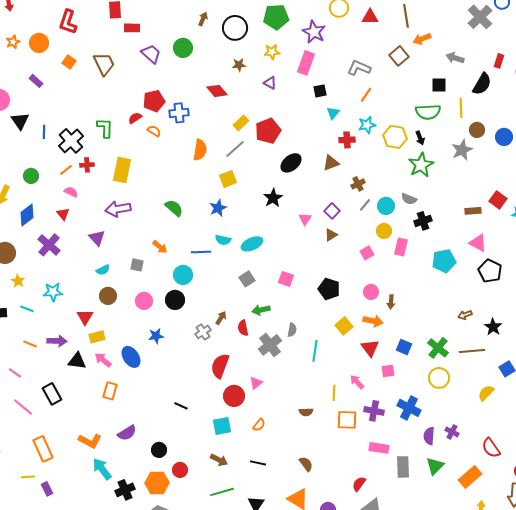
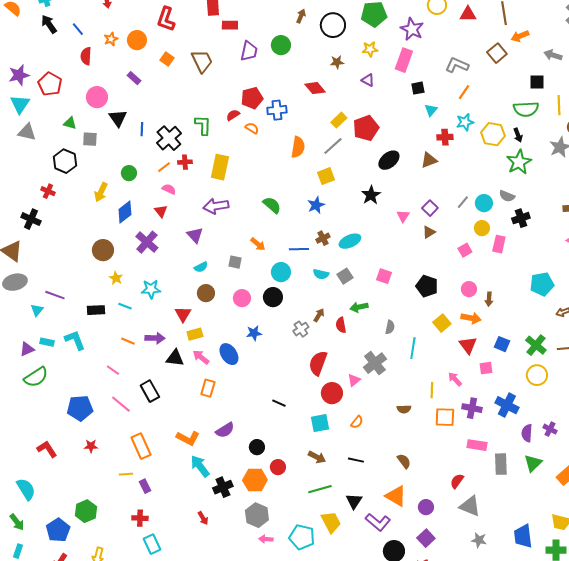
purple trapezoid: (151, 54) -> (249, 51), turned 60
brown cross: (358, 184) -> (323, 238), moved
cyan semicircle: (223, 240) -> (321, 274), moved
cyan pentagon: (444, 261) -> (542, 284), moved
gray cross: (270, 345) -> (375, 363), moved

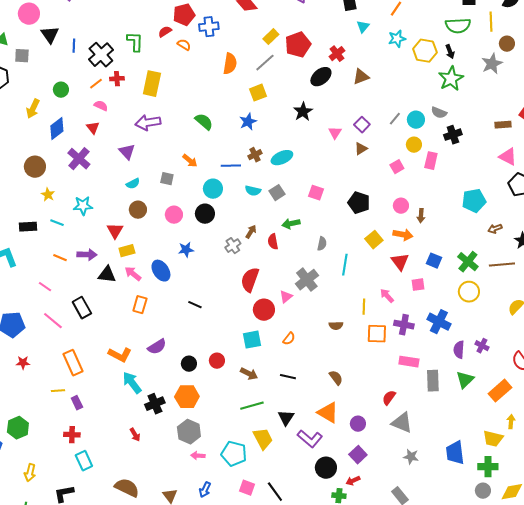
red cross: (445, 137) -> (337, 54), moved, turned -35
black line: (279, 403) -> (195, 305), moved
red circle: (278, 467) -> (217, 361), moved

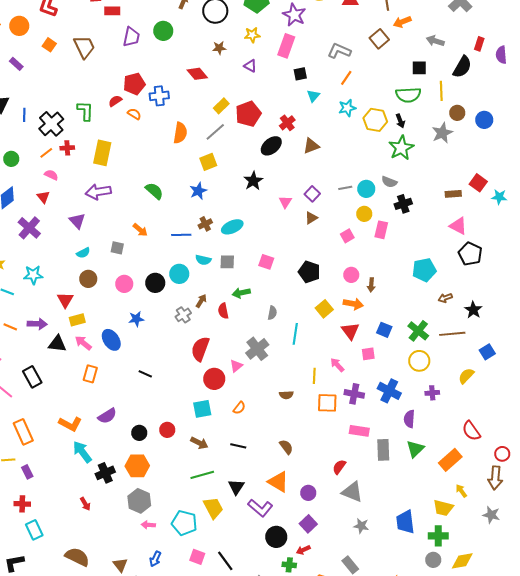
gray line: (395, 119) -> (345, 188), turned 40
cyan circle: (213, 189) -> (179, 274), moved
gray square: (277, 193) -> (227, 262), turned 35
purple cross: (482, 346) -> (432, 393), moved, turned -32
yellow arrow: (511, 422) -> (461, 491), turned -40

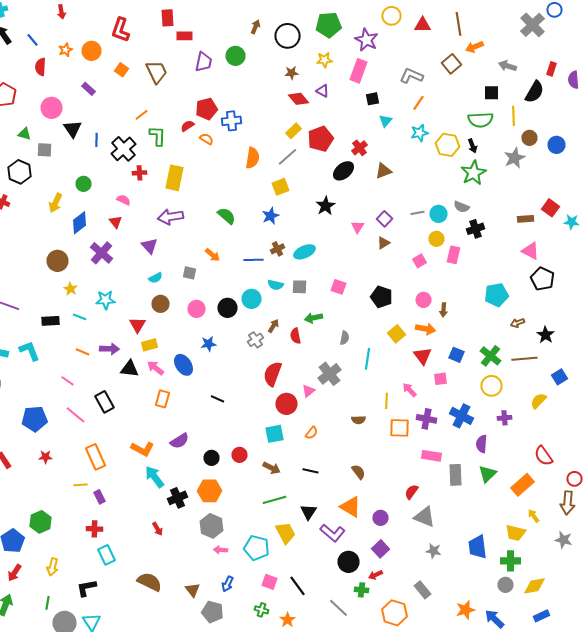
red diamond: (197, 74) -> (298, 99), moved
orange line: (46, 153) -> (142, 115), moved

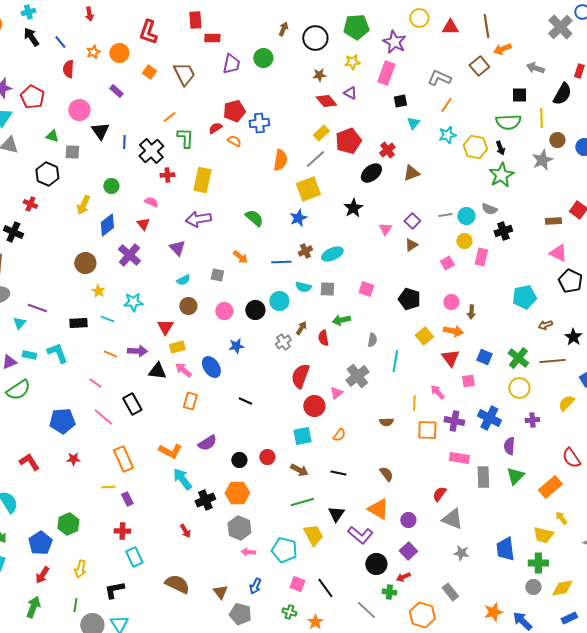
yellow square: (280, 187) -> (308, 189), size x1.4

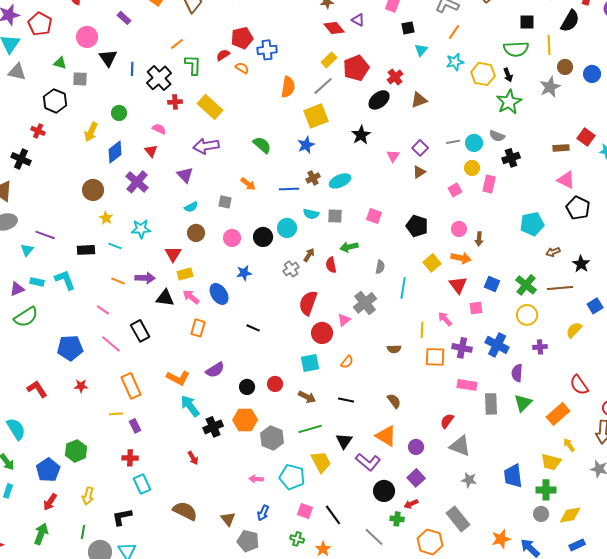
yellow rectangle: (202, 180) -> (210, 107), turned -60
gray hexagon: (239, 528) -> (272, 438), moved
gray rectangle: (450, 592) -> (458, 519), size x1.4

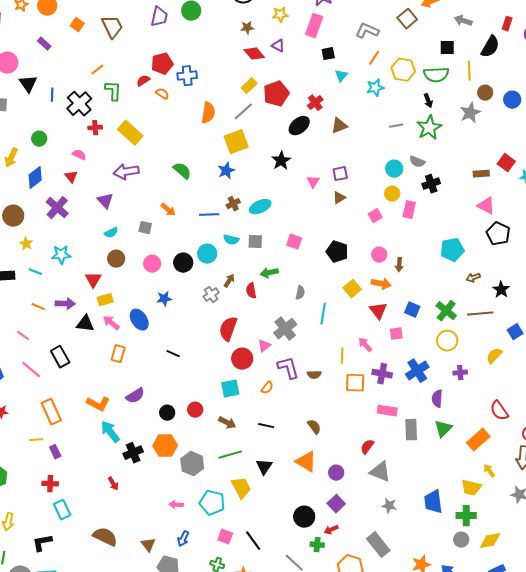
yellow hexagon: (483, 74) -> (403, 70), moved
gray line: (453, 142) -> (396, 126), moved
purple square: (420, 148) -> (340, 174), turned 35
blue cross: (497, 345) -> (417, 371), turned 30
purple L-shape: (368, 462) -> (288, 368), moved, turned -145

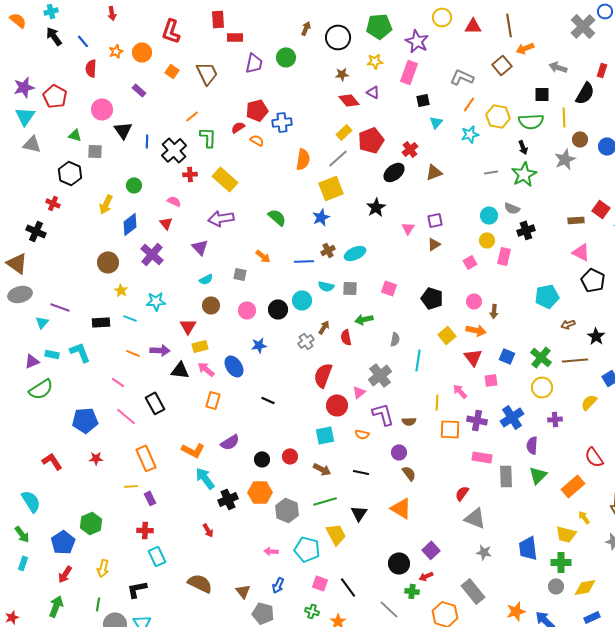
orange semicircle: (267, 388) -> (362, 434), turned 64
purple circle: (336, 473) -> (399, 452), moved

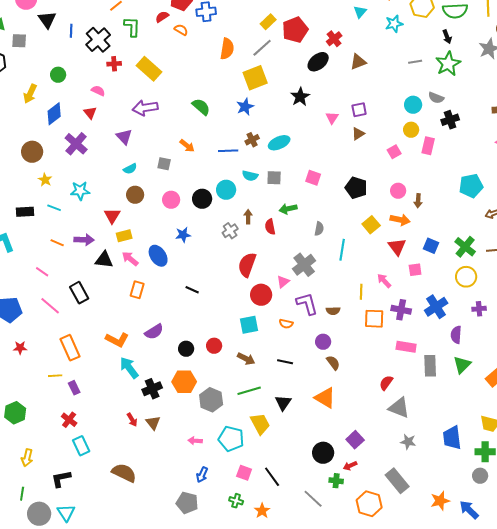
brown arrow: (324, 327) -> (248, 217), turned -32
red cross: (145, 530) -> (69, 420), turned 35
brown triangle: (243, 591) -> (153, 423), moved

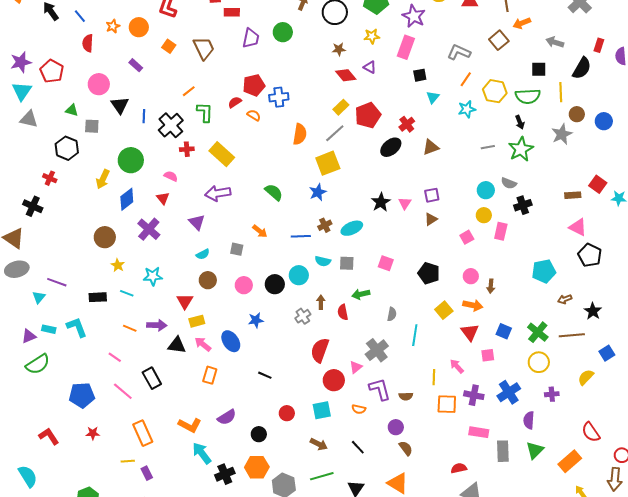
green circle: (58, 75) -> (131, 160), size x1.6
black star: (300, 97) -> (381, 202), moved
red circle: (214, 346) -> (287, 413), moved
black line: (285, 362) -> (358, 447), turned 35
red semicircle: (386, 383) -> (459, 468), turned 42

